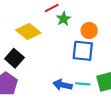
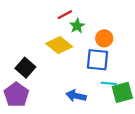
yellow diamond: (28, 32) -> (59, 45), moved
cyan line: (83, 84) -> (109, 83), moved

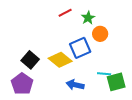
green star: (77, 26) -> (88, 18), moved
yellow diamond: (59, 45) -> (60, 60), moved
blue square: (97, 60) -> (80, 48), moved, turned -30

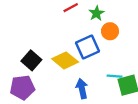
purple pentagon: (22, 84) -> (22, 87), turned 30
blue arrow: (75, 85) -> (82, 89), turned 66

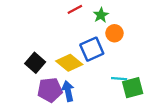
purple pentagon: (22, 87) -> (50, 90), moved
blue arrow: (82, 89) -> (68, 91), moved

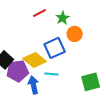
cyan line: (119, 79) -> (52, 74), moved
purple pentagon: (50, 90) -> (18, 71), moved

